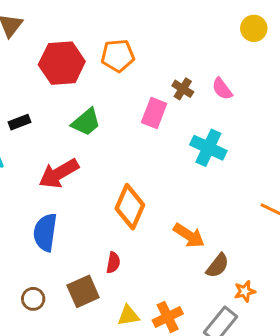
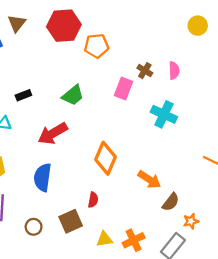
red hexagon: (62, 63) -> (64, 26), moved
pink semicircle: (222, 89) -> (174, 71), turned -144

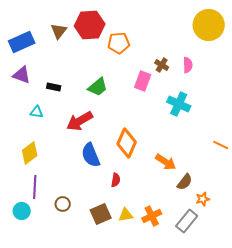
brown triangle: (17, 23) -> (59, 31), moved
yellow circle: (198, 26) -> (209, 25), size x1.8
black rectangle: (23, 95) -> (54, 87), turned 32
blue semicircle: (43, 177) -> (91, 155), moved, turned -30
brown square: (71, 221) -> (101, 214), moved

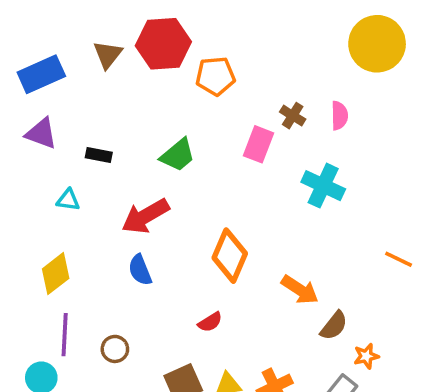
blue semicircle: (91, 155) -> (140, 270), moved, size x0.7
red semicircle: (116, 180) -> (210, 322), turned 48
brown circle: (63, 204) -> (115, 349), moved

